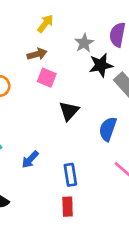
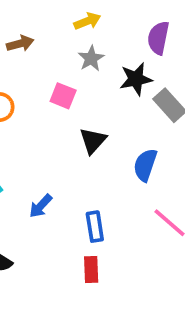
yellow arrow: (45, 24) -> (87, 21), moved, turned 30
gray star: (84, 43) -> (91, 58), moved
brown arrow: (37, 54) -> (20, 44), moved

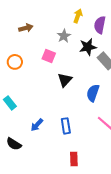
yellow arrow: (87, 21) -> (78, 16), moved, turned -48
blue arrow: (41, 206) -> (37, 125), moved
red rectangle: (91, 270) -> (74, 159), moved

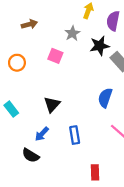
black triangle: (65, 80) -> (52, 105), moved
black semicircle: (14, 144) -> (31, 155), moved
red rectangle: (74, 159) -> (95, 172), moved

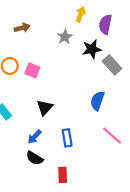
pink square: (55, 56) -> (32, 70), moved
black semicircle: (31, 155) -> (35, 158), moved
red rectangle: (95, 172) -> (63, 175), moved

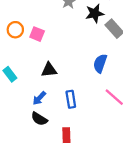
black triangle: (45, 108) -> (49, 70), turned 42

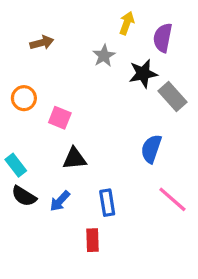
pink square: (37, 34) -> (60, 118), moved
black semicircle: (39, 119) -> (24, 196), moved
red rectangle: (66, 135) -> (92, 240), moved

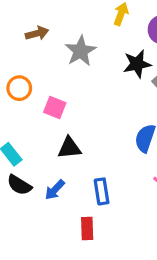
gray star: (104, 56) -> (81, 51), moved, size x1.4

